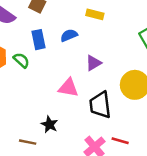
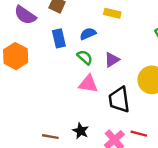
green semicircle: (21, 60) -> (85, 57), moved
black star: (49, 124) -> (81, 131), moved

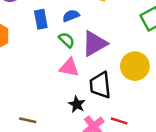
purple triangle: (112, 60) -> (95, 44), size x1.6
black star: (81, 131) -> (77, 104), moved

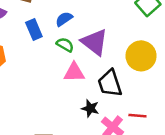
purple triangle: (95, 44) -> (95, 42), turned -40

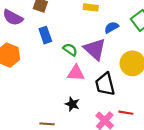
blue semicircle: (64, 19) -> (111, 27), moved
black star: (90, 108) -> (72, 104), moved

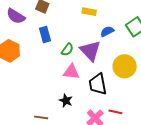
green semicircle: (70, 50) -> (67, 50), turned 88

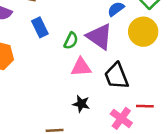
yellow circle: (125, 66) -> (143, 32), moved

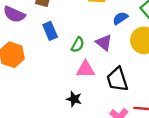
purple triangle: (99, 37) -> (104, 43), size x0.7
black star: (81, 104) -> (74, 99), moved

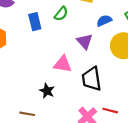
green semicircle: (78, 45) -> (61, 14), moved

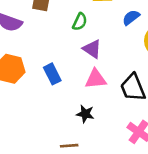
blue rectangle: (35, 22) -> (52, 74), moved
purple triangle: (85, 41) -> (92, 49), moved

